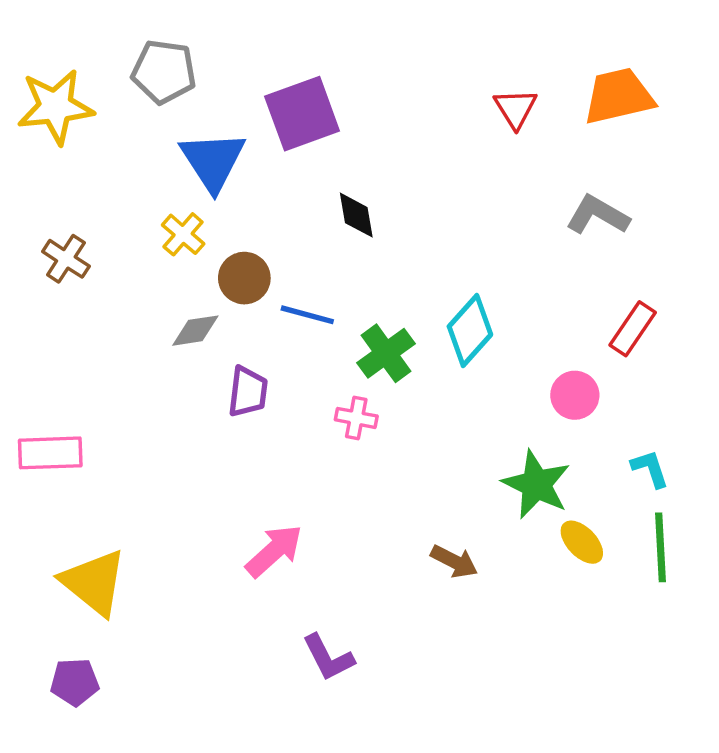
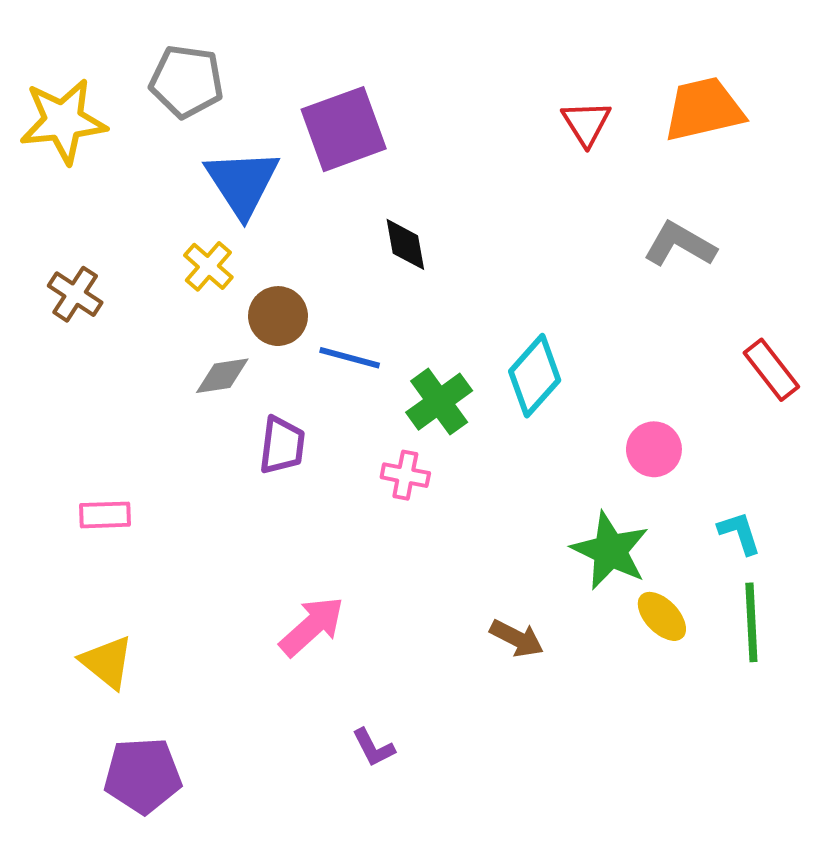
red rectangle: (633, 329) -> (771, 370), moved, turned -72
pink rectangle: (50, 453) -> (105, 515), moved, size x0.7
yellow triangle: (94, 582) -> (107, 662), size x0.7
purple L-shape: (328, 658) -> (373, 748), size x0.7
purple pentagon: (75, 682) -> (143, 776), moved, size x1.4

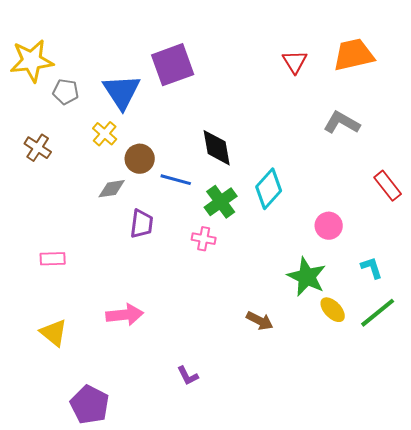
gray pentagon: (186, 81) -> (66, 92), moved, size x0.7
black diamond: (405, 244) -> (217, 148), moved, size x1.4
green line: (751, 622) -> (378, 313), turned 54
pink arrow: (312, 626) -> (125, 315), moved, turned 36
purple pentagon: (143, 776) -> (90, 405), moved, turned 30

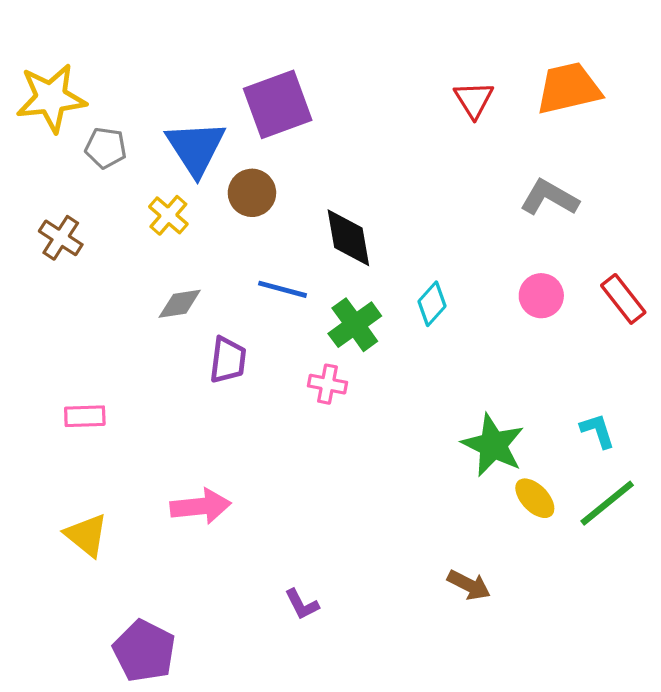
brown circle: (140, 159) -> (252, 193), moved
cyan diamond: (269, 189) -> (432, 304), size x0.7
pink circle: (329, 226) -> (541, 296), moved
brown arrow: (260, 321) -> (469, 585), moved

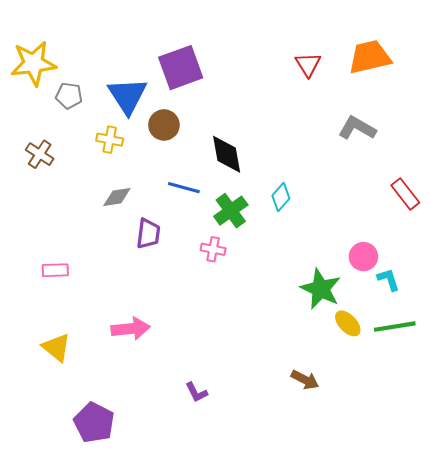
yellow cross: (168, 215) -> (110, 140), turned -30
pink circle: (541, 296) -> (363, 257), moved
green line: (607, 503) -> (395, 327), turned 30

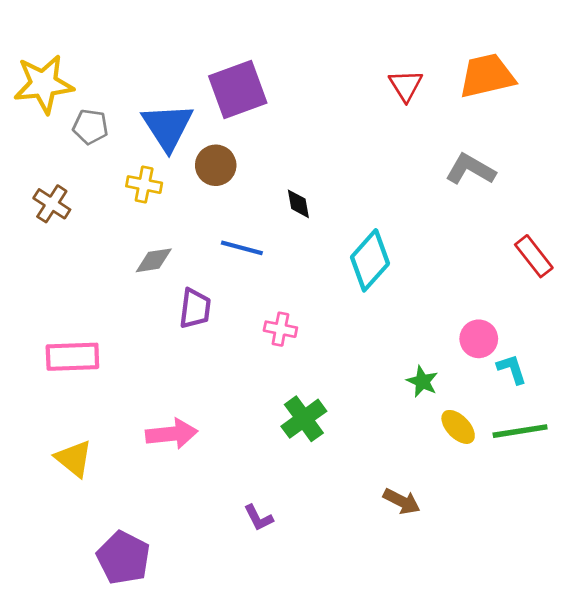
black diamond: (227, 154) -> (298, 204), size x0.6
cyan diamond: (281, 197) -> (370, 260), size x1.6
green cross: (231, 211) -> (304, 419), moved
pink rectangle: (55, 270) -> (72, 357), size x1.5
green star: (321, 289) -> (422, 381), size x0.6

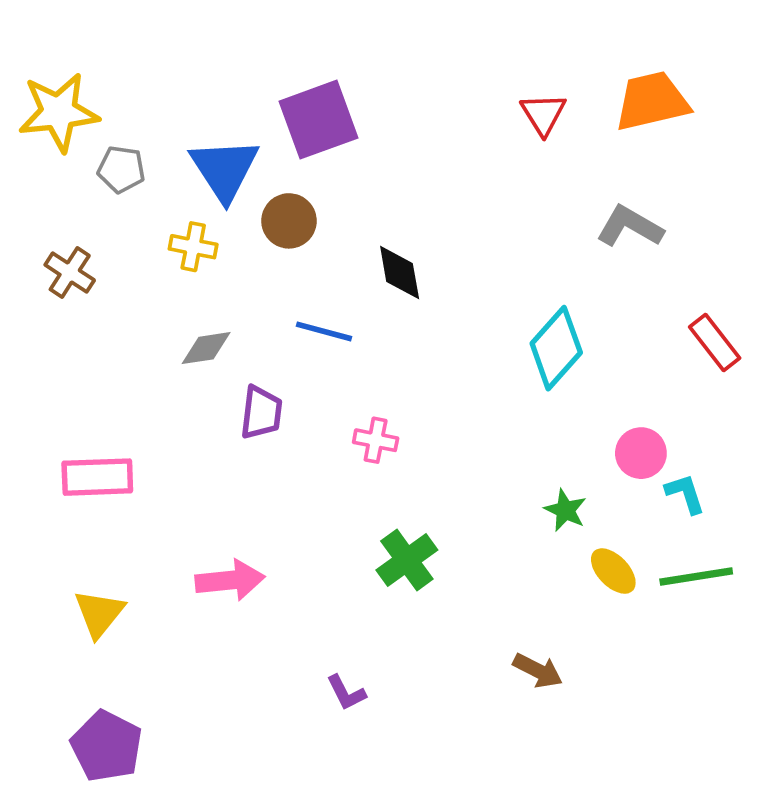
black diamond: (298, 204) -> (400, 273), size x1.4
cyan diamond: (370, 260) -> (556, 348), moved
yellow triangle: (74, 459) -> (99, 613), turned 30
purple pentagon: (123, 558) -> (107, 746), moved

